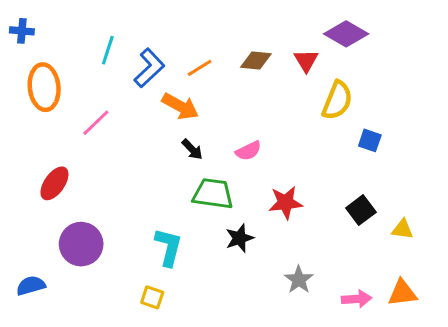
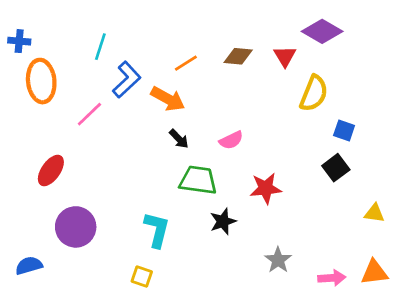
blue cross: (22, 31) -> (19, 41), moved
blue L-shape: (149, 68) -> (127, 80), moved
black square: (361, 210) -> (336, 168), moved

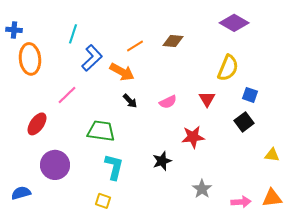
red triangle: (285, 56) -> (207, 99), moved
pink line: (89, 114) -> (67, 95), moved
green trapezoid: (198, 180) -> (101, 131), moved

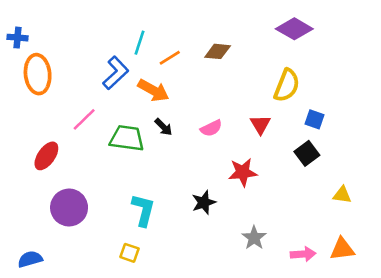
cyan line: (73, 34) -> (140, 43), moved
green trapezoid: (101, 131) -> (127, 138), moved
blue semicircle: (21, 193) -> (30, 259), moved

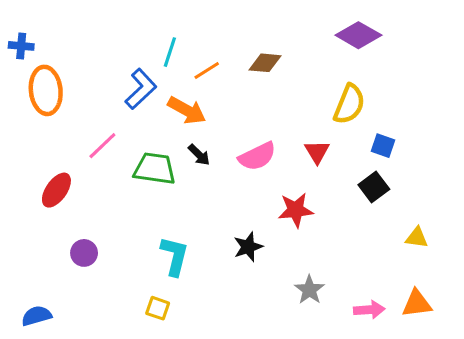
pink semicircle: (211, 128) -> (257, 156), size x1.4
purple circle: (69, 208) -> (84, 253), size x0.6

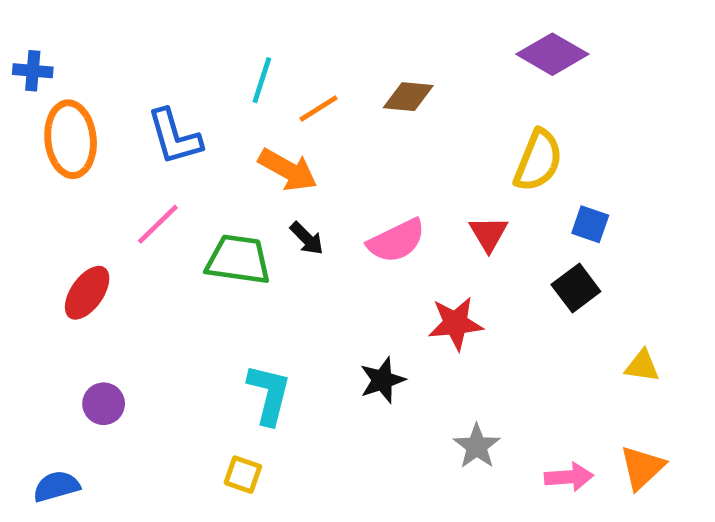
blue L-shape: (141, 89) -> (174, 137), moved, turned 117
purple circle: (84, 253) -> (104, 404), moved
orange triangle: (417, 304) -> (642, 468), turned -36

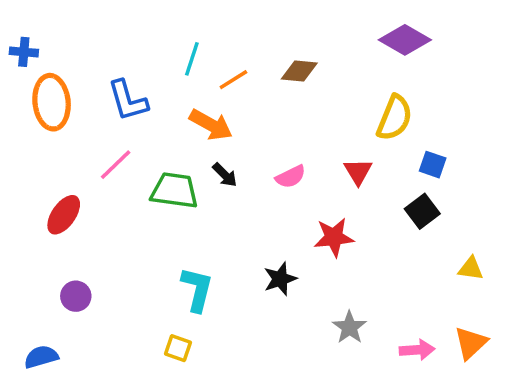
pink semicircle: (396, 241) -> (291, 177), size x0.7

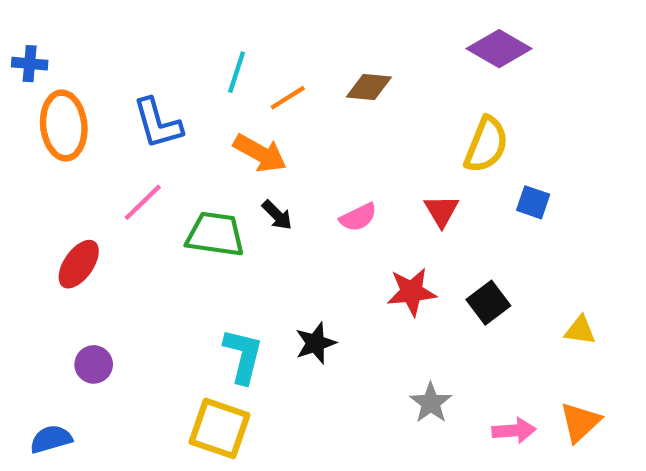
black square: (422, 211) -> (488, 303), moved
black star: (280, 279) -> (316, 343), moved
yellow square: (178, 348) -> (220, 428), size x1.8

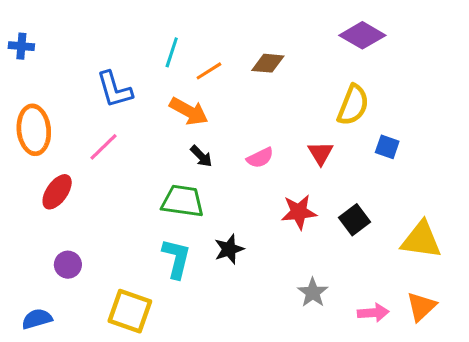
orange ellipse: (64, 125) -> (34, 130), moved
green trapezoid: (215, 234) -> (183, 201), moved
yellow triangle: (580, 330) -> (421, 240), size x1.8
yellow square: (220, 428) -> (130, 311), moved

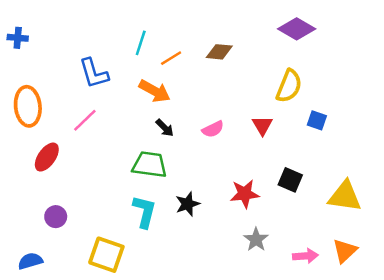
red star: (299, 212) -> (245, 194), moved
black square: (355, 220) -> (290, 180), turned -30

